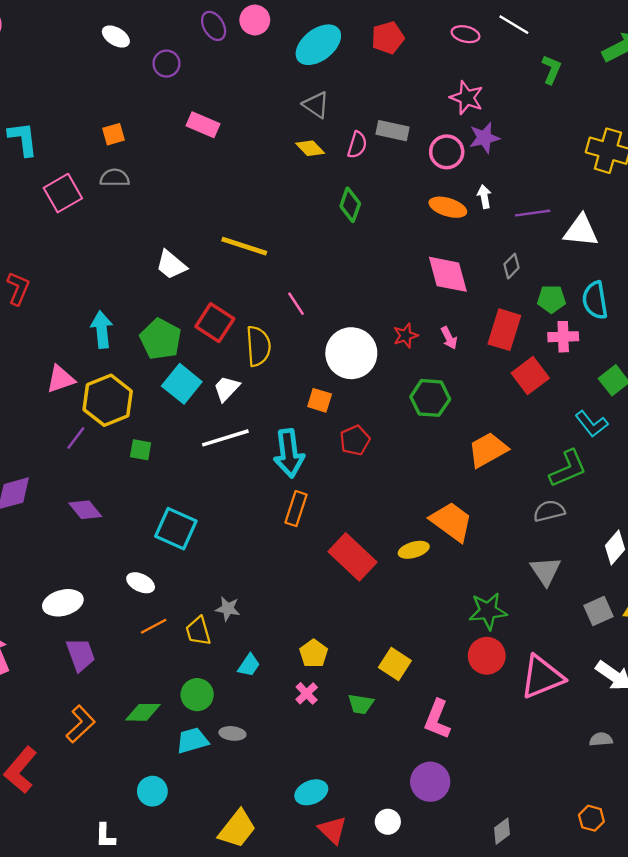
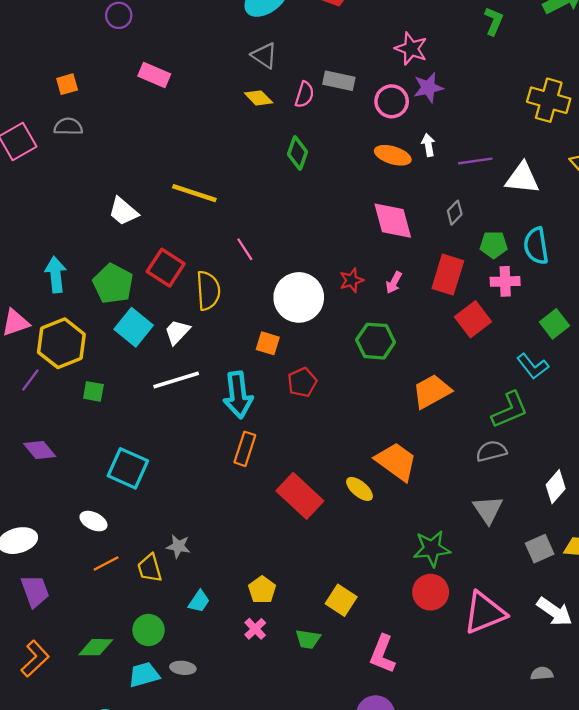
pink arrow: (449, 338) -> (394, 283), turned 55
yellow ellipse: (414, 550) -> (360, 489), turned 56

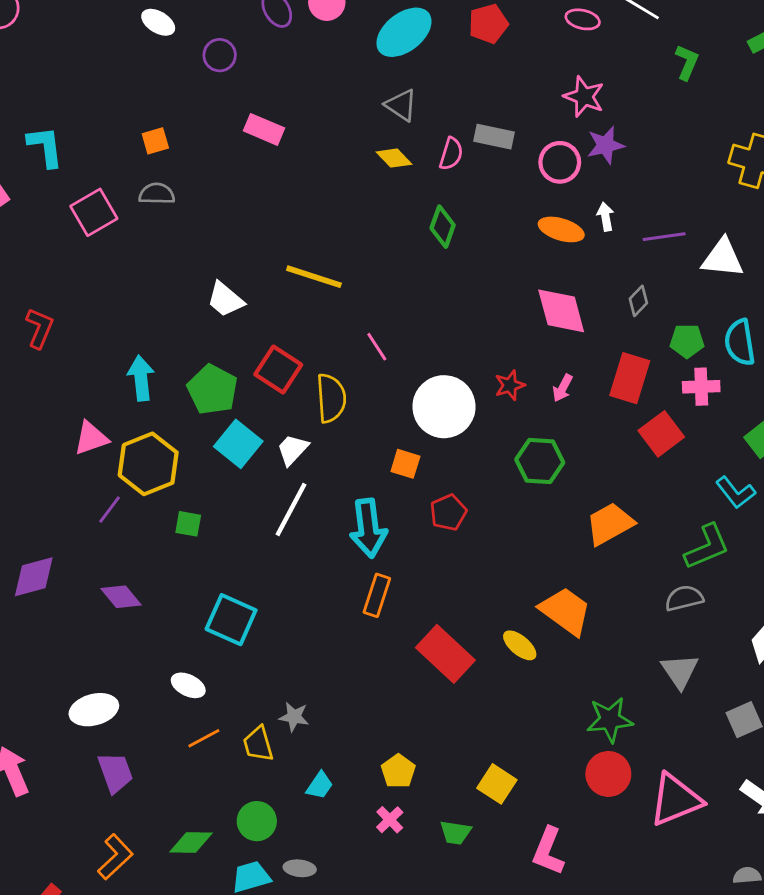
white line: (176, 380) -> (291, 510), turned -45

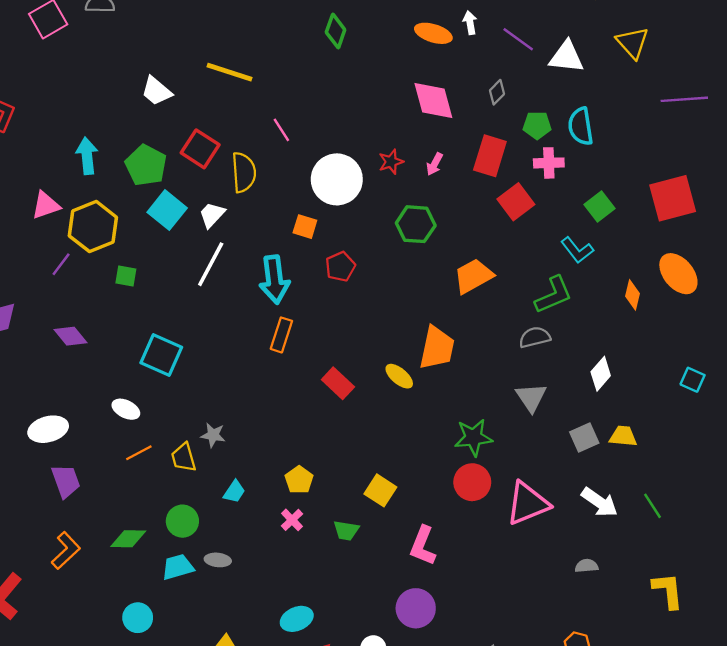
purple line: (664, 237) -> (518, 39), turned 44
orange trapezoid: (565, 611) -> (437, 348), turned 66
red rectangle: (445, 654) -> (338, 383), size x0.7

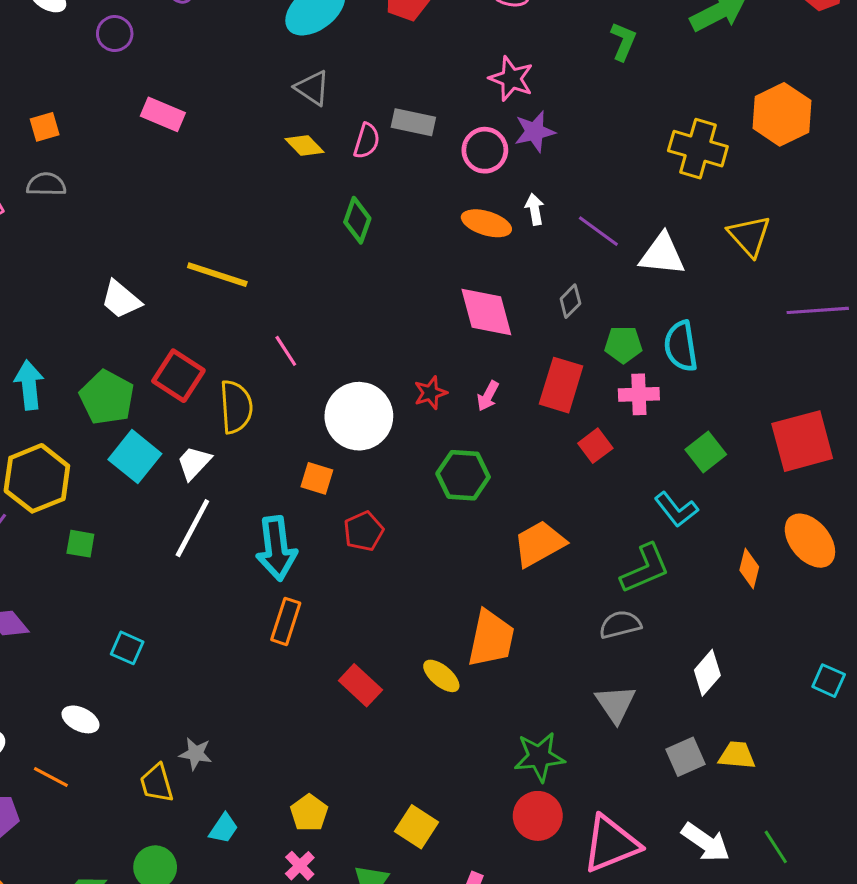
red square: (516, 202) -> (595, 446), size x0.7
cyan square: (161, 355) -> (127, 648), size x0.6
orange line: (139, 453) -> (51, 777), moved, turned 56

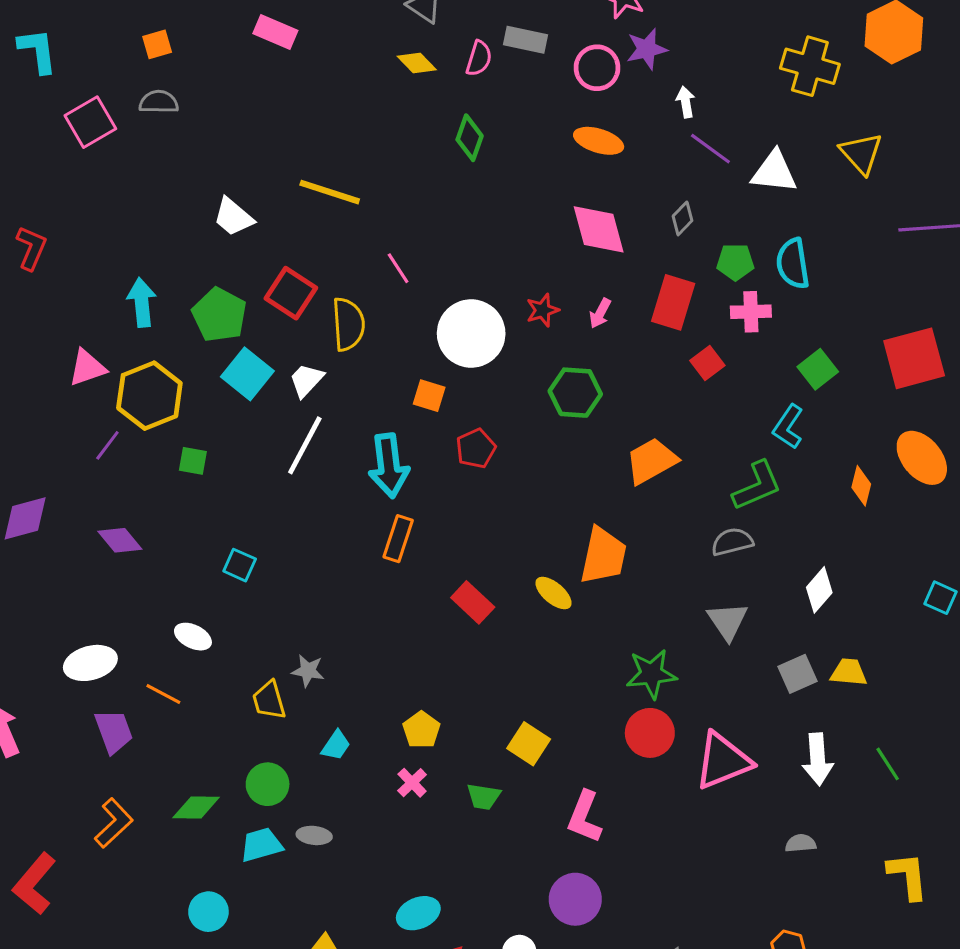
white arrow: (535, 209) -> (686, 102), moved
cyan L-shape: (676, 509) -> (788, 427), turned 72
white arrow: (706, 842) -> (818, 759), turned 51

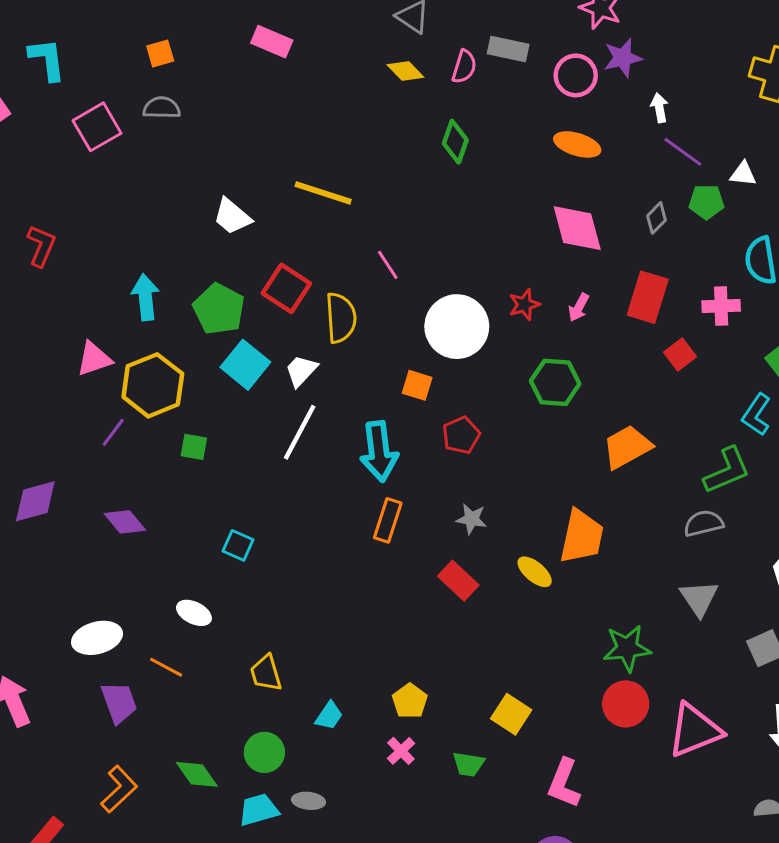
white triangle: (774, 172) -> (743, 174), size x0.6
green pentagon: (735, 262) -> (706, 202), moved
gray star: (308, 671) -> (471, 519), moved
green diamond: (196, 807) -> (197, 774), turned 54

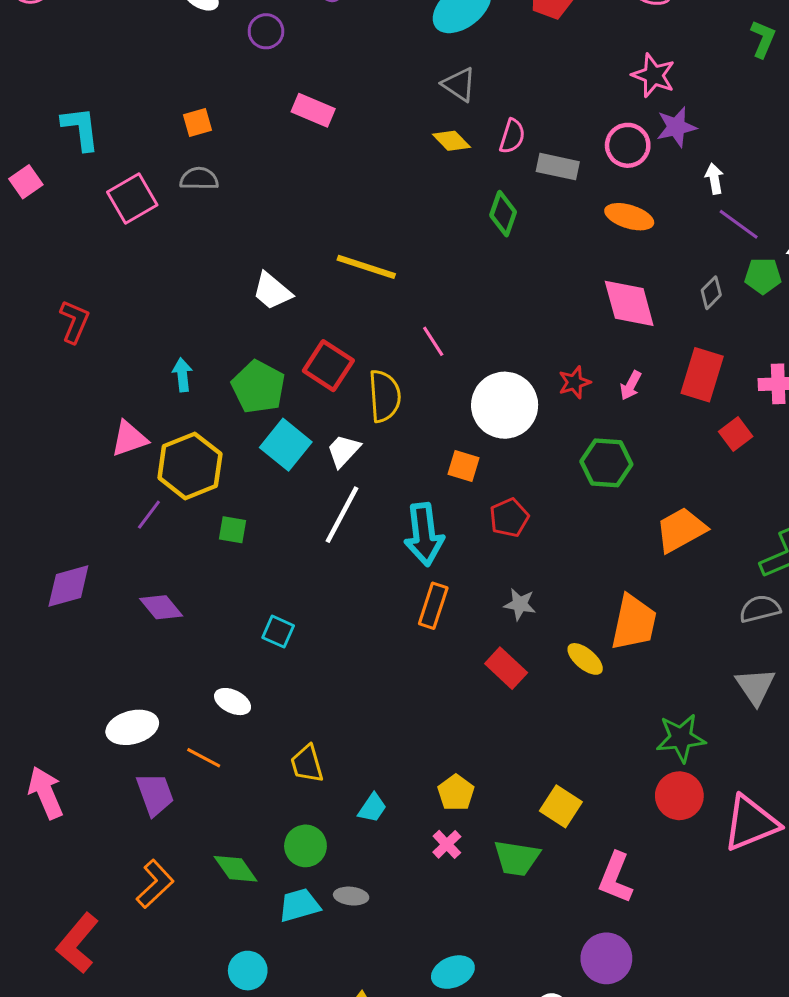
gray rectangle: (508, 49) -> (558, 167), moved
cyan arrow: (145, 297) -> (182, 375), size x0.7
green trapezoid: (469, 764) -> (517, 858), size x1.4

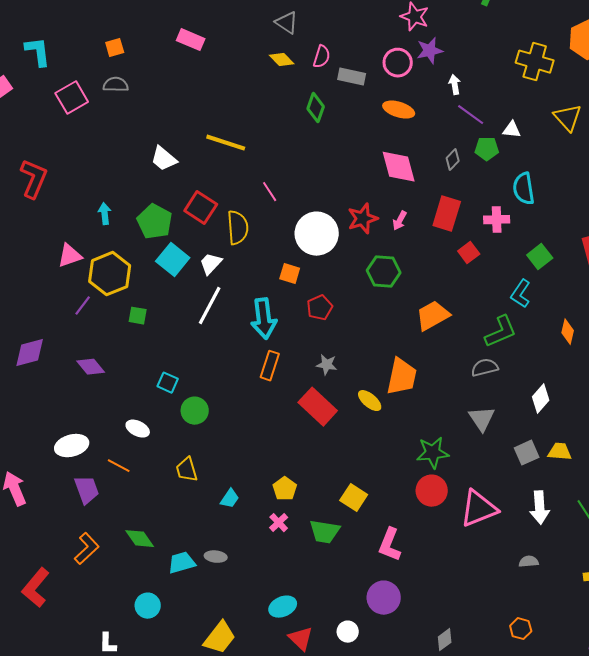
red L-shape: (74, 322) -> (34, 179), size x1.4
red star: (574, 382) -> (363, 219), size x1.4
red rectangle: (506, 668) -> (318, 407), size x1.4
green circle: (305, 846) -> (195, 411), moved

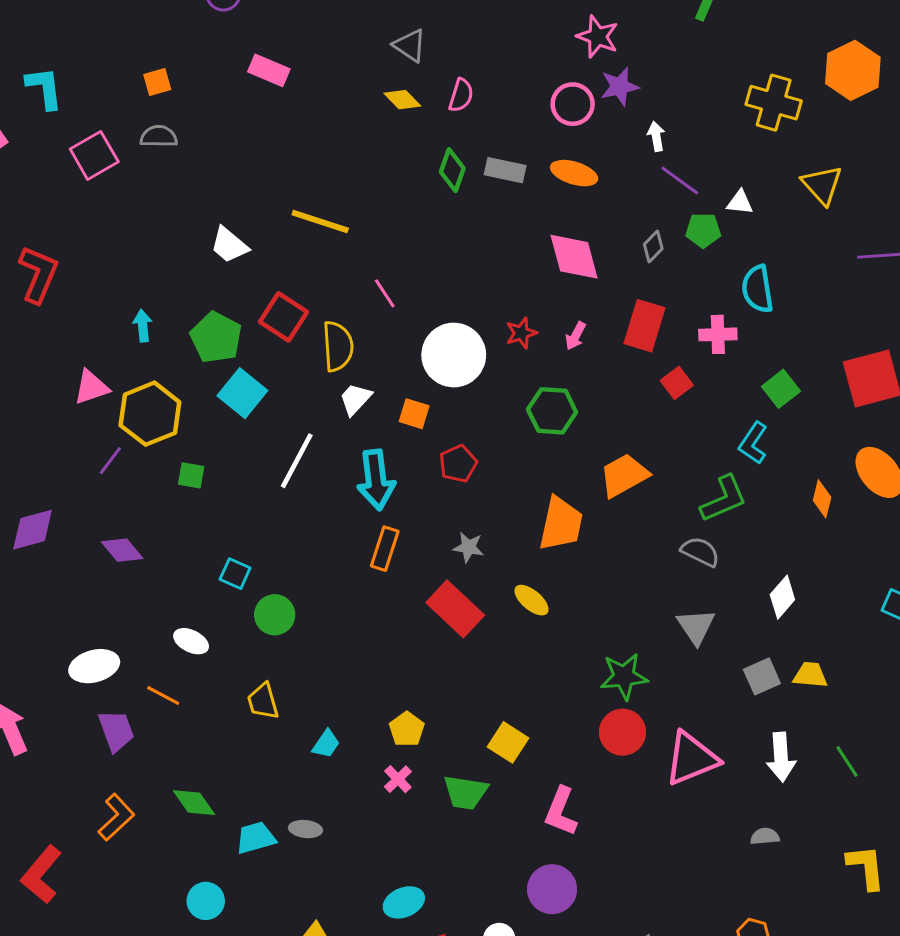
gray rectangle: (352, 77) -> (505, 170), moved
red star: (363, 219) -> (521, 333), size x0.7
white trapezoid: (211, 264) -> (355, 399), moved
gray semicircle: (485, 368) -> (700, 552), turned 40
orange trapezoid: (402, 377) -> (561, 524), moved

